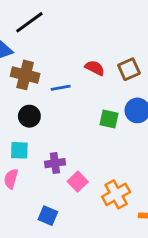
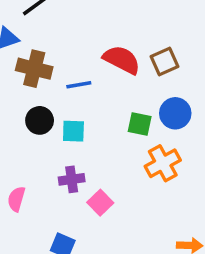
red semicircle: (95, 68) -> (122, 60), size x1.5
cyan square: (19, 150) -> (73, 131), moved
orange cross: (116, 194) -> (163, 163), moved

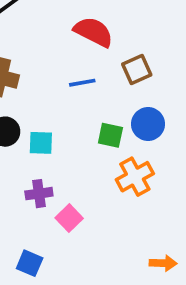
red semicircle: (122, 60) -> (94, 32), moved
blue line: (79, 85) -> (82, 83), moved

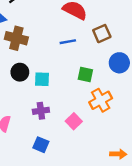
blue circle: (148, 124) -> (119, 63), moved
pink square: (69, 218) -> (74, 121), moved
blue square: (30, 263) -> (41, 145), moved

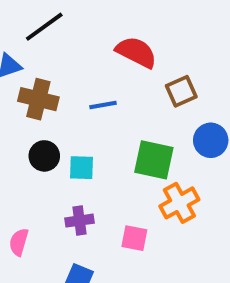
blue line: (68, 42) -> (103, 105), moved
green square: (85, 74) -> (154, 160), size x1.5
pink square: (74, 121) -> (134, 238), turned -35

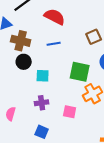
red semicircle: (136, 52) -> (55, 17), moved
black circle: (44, 156) -> (24, 62), moved

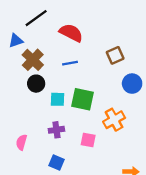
brown cross: (21, 41) -> (33, 60), turned 30
green square: (80, 72) -> (82, 99), moved

